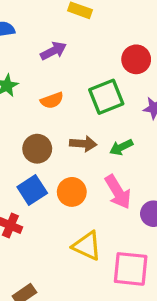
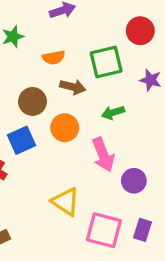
brown arrow: (83, 144) -> (73, 87), moved
orange circle: (72, 192) -> (65, 128), moved

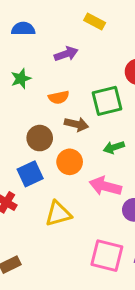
pink arrow: (103, 155) -> (105, 186), turned 128
yellow triangle: (66, 202) -> (58, 214), moved, turned -48

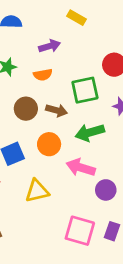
orange semicircle: (59, 97) -> (43, 75), moved
brown circle: (40, 138) -> (26, 109), moved
green arrow: (114, 147) -> (90, 133), size x1.5

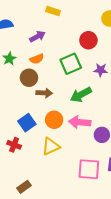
brown circle: (26, 109) -> (29, 78), moved
brown arrow: (57, 110) -> (44, 93), moved
orange circle: (49, 144) -> (54, 120), moved

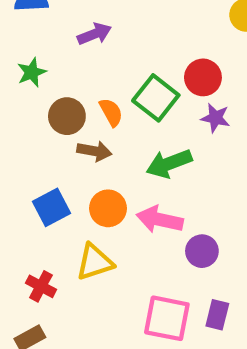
red circle: (88, 40) -> (203, 77), moved
orange semicircle: (37, 59) -> (111, 112), moved, turned -104
green square: (71, 64) -> (156, 98), turned -35
red cross: (14, 145) -> (41, 286), moved

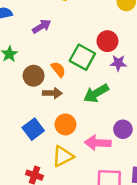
pink arrow: (160, 220) -> (98, 143), moved
purple circle: (202, 251) -> (123, 129), moved

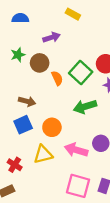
brown circle: (34, 76) -> (40, 63), moved
brown arrow: (52, 93) -> (27, 101), moved

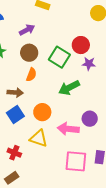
brown circle: (40, 63) -> (29, 53), moved
orange semicircle: (57, 78) -> (31, 75), moved, turned 56
yellow triangle: (43, 154) -> (39, 138), turned 42

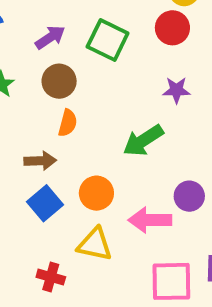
red circle: (81, 45) -> (172, 28), moved
green square: (59, 57) -> (108, 40), moved

